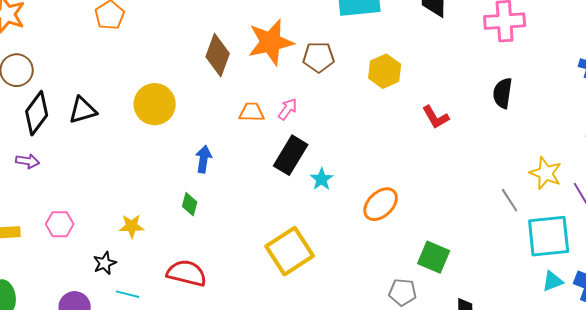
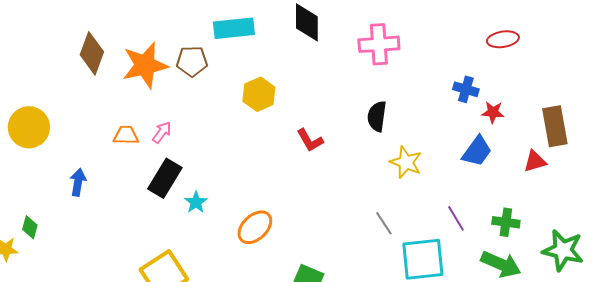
brown diamond: (218, 55) -> (92, 53), moved
brown pentagon: (319, 57) -> (192, 61), moved
yellow star: (546, 173) -> (406, 162), moved
green diamond: (190, 204) -> (30, 227), moved

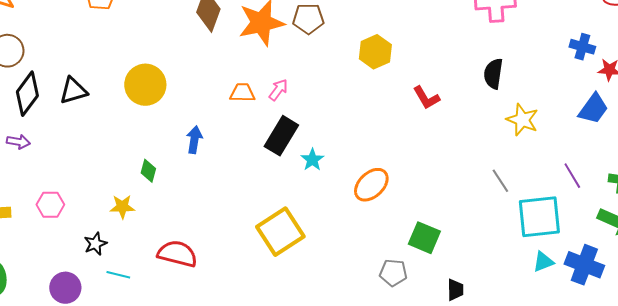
green diamond: (30, 227) -> (148, 171), moved

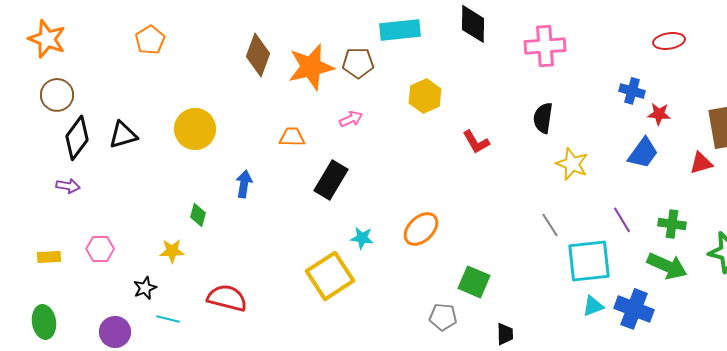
pink arrow: (278, 90) -> (351, 119), moved, turned 30
cyan star: (312, 160) -> (362, 238), moved, turned -30

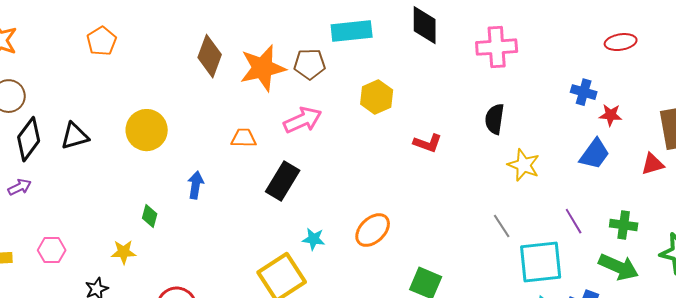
pink arrow: (351, 119) -> (303, 120), size x1.6
red L-shape: (476, 142) -> (428, 143), turned -40
purple arrow: (68, 186) -> (20, 187), turned -35

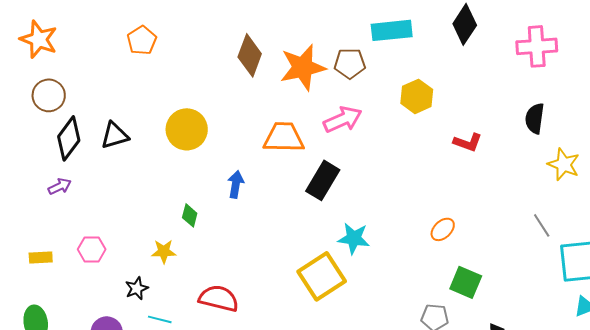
black diamond: (425, 25) -> (465, 24), turned 33
orange trapezoid: (244, 138) -> (284, 137), size x1.6
orange ellipse: (373, 230) -> (443, 229), moved, size x0.7
cyan star: (314, 239) -> (354, 238), size x1.4

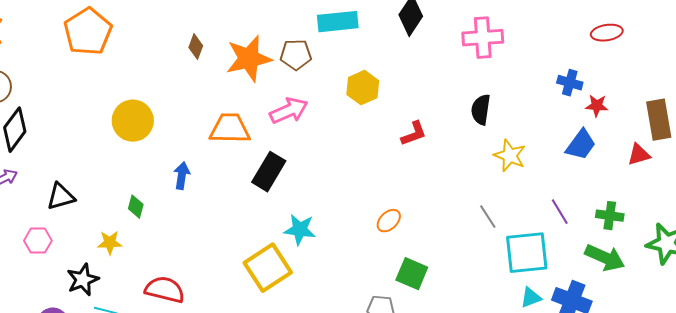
orange pentagon: (142, 40) -> (88, 32), size x1.6
brown diamond: (250, 55) -> (196, 47), size x0.6
black triangle: (115, 135) -> (61, 197), moved
red L-shape: (468, 142) -> (414, 134), turned -40
black star: (137, 288) -> (83, 280), size x1.4

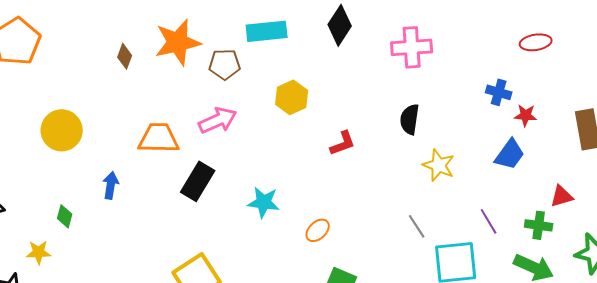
orange star: (249, 59) -> (178, 42), moved
red triangle: (639, 155) -> (562, 196), moved
cyan star: (300, 230) -> (264, 202), moved

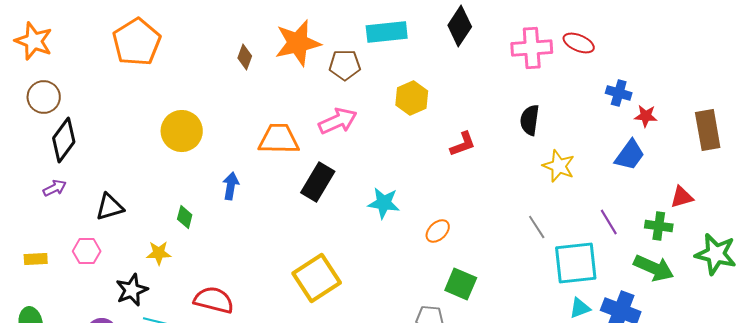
red ellipse: (536, 42) -> (579, 43), moved, turned 32

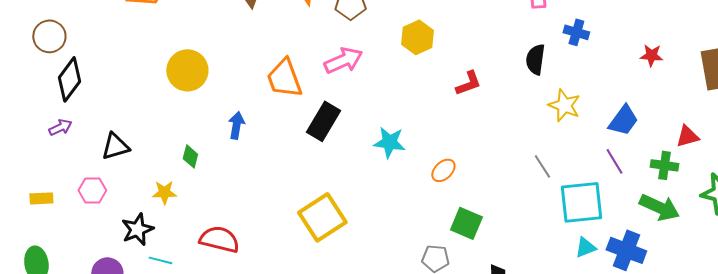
blue cross: (619, 93) -> (576, 32), moved
orange trapezoid: (279, 139) -> (284, 78), turned -111
blue trapezoid: (630, 155) -> (623, 120), moved

